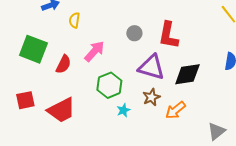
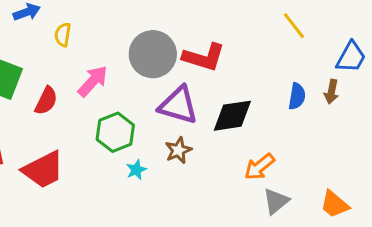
gray circle: (134, 33) -> (153, 54), size x2.0
red L-shape: (168, 35) -> (204, 57), turned -84
orange arrow: (175, 110) -> (259, 167), moved

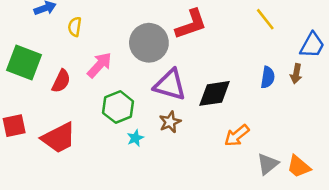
red L-shape: (204, 57) -> (191, 24), moved, turned -36
gray triangle: (276, 201) -> (268, 164), moved

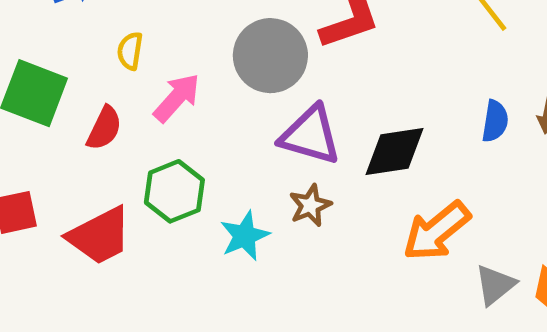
yellow semicircle: (75, 27) -> (130, 51), moved
green hexagon: (118, 107) -> (174, 191), moved
orange arrow: (237, 136) -> (437, 231), size x1.4
cyan star: (135, 138) -> (245, 236), size x1.5

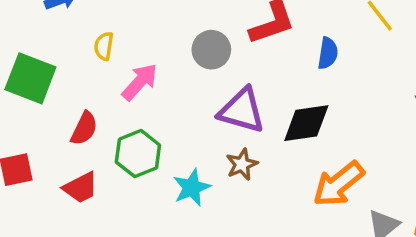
gray circle: (270, 56) -> (211, 50), size x0.7
blue semicircle: (495, 121) -> (328, 53), moved
red semicircle: (104, 128) -> (84, 128), moved
red trapezoid: (100, 236) -> (81, 188), size x0.7

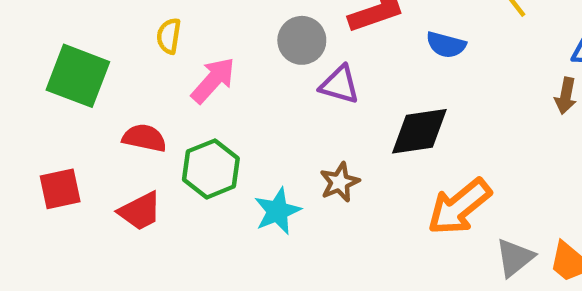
blue semicircle: (328, 53) -> (446, 45), turned 96
purple triangle: (242, 111) -> (340, 85), moved, size x0.7
red semicircle: (84, 128) -> (144, 138), turned -104

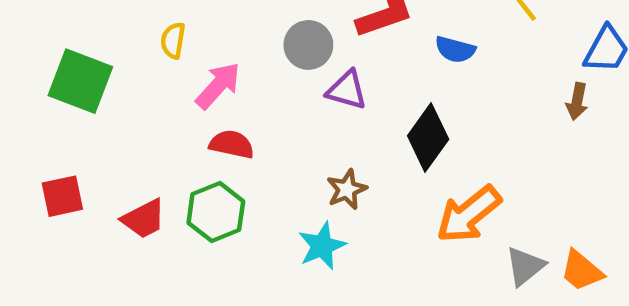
black diamond: (419, 131) -> (428, 138), turned -46
red semicircle: (144, 138) -> (232, 144), moved
green hexagon: (211, 169) -> (216, 212), moved
cyan star: (277, 211) -> (322, 246), moved

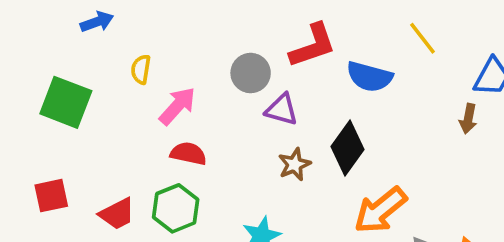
blue semicircle: (455, 49) -> (369, 77), size x1.4
brown star: (347, 189) -> (294, 164), moved

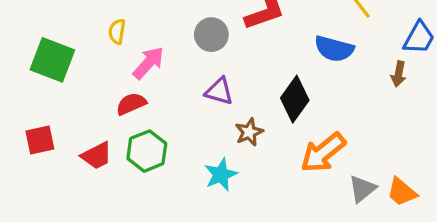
blue semicircle: (369, 77) -> (334, 49), moved
purple triangle: (282, 110) -> (219, 91), moved
red semicircle: (188, 153) -> (131, 104), moved, turned -36
brown star: (294, 164) -> (249, 132), moved

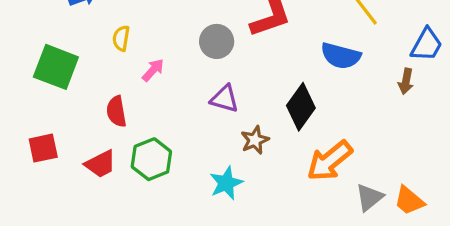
pink arrow: (148, 63) -> (153, 70), size x0.7
red semicircle: (131, 104) -> (116, 111), moved, turned -76

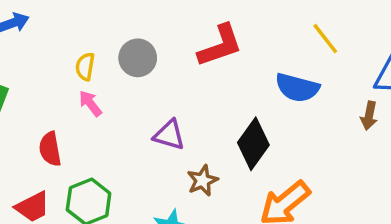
yellow semicircle: (121, 38) -> (85, 67), moved
gray circle: (217, 41) -> (138, 58), moved
pink arrow: (153, 70) -> (90, 103), turned -80

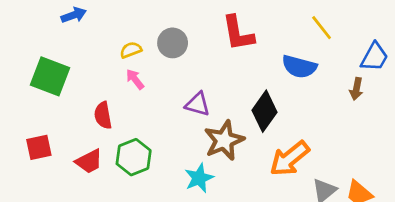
red L-shape: (220, 46) -> (238, 33), turned 99
yellow semicircle: (85, 67) -> (131, 50), turned 60
brown star: (203, 181) -> (224, 140), size x1.6

